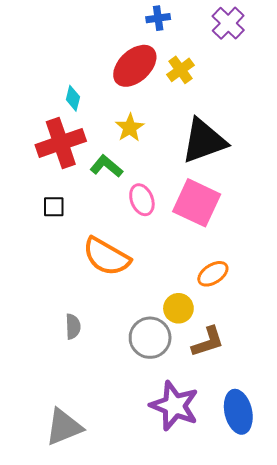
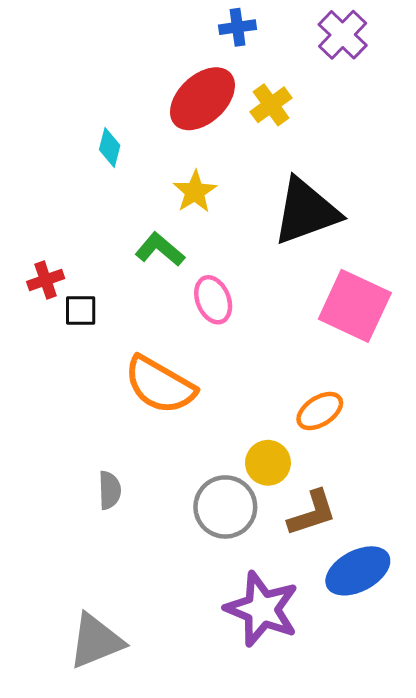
red cross: (61, 143) -> (46, 280), moved, size x0.5
pink square: (197, 203) -> (355, 306), moved
blue ellipse: (238, 412) -> (358, 571), moved, turned 75

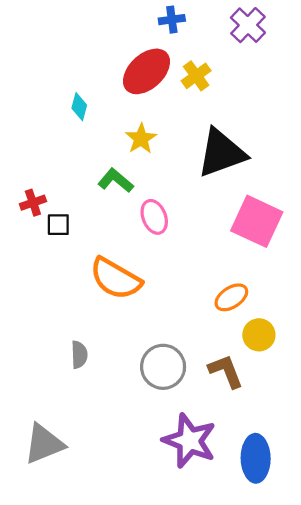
yellow circle: (268, 463) -> (259, 335), moved
brown L-shape: (312, 513) -> (226, 371), turned -93
blue ellipse: (358, 571) -> (256, 458), moved, turned -63
gray triangle: (96, 641) -> (44, 444), moved

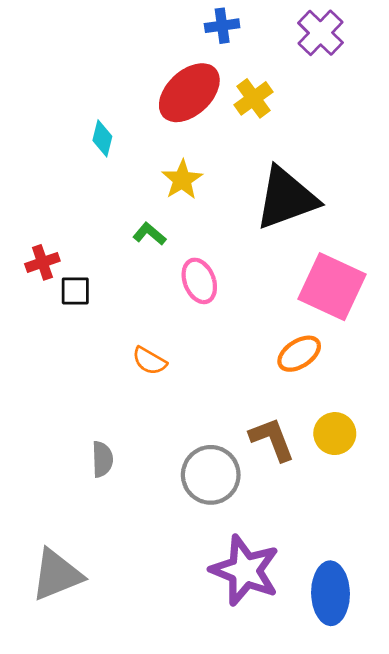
green L-shape: (116, 181) -> (149, 234), size x0.7
orange semicircle: (116, 279) -> (149, 361), size x0.5
orange ellipse: (231, 297) -> (299, 354), moved
brown L-shape: (226, 371) -> (272, 439), moved

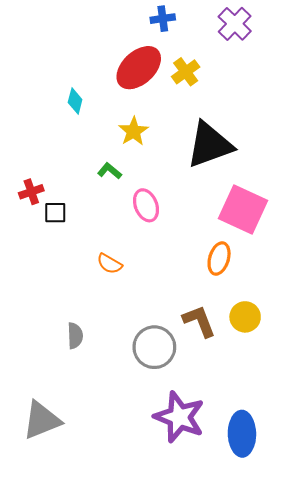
orange ellipse: (299, 354) -> (219, 259), turned -40

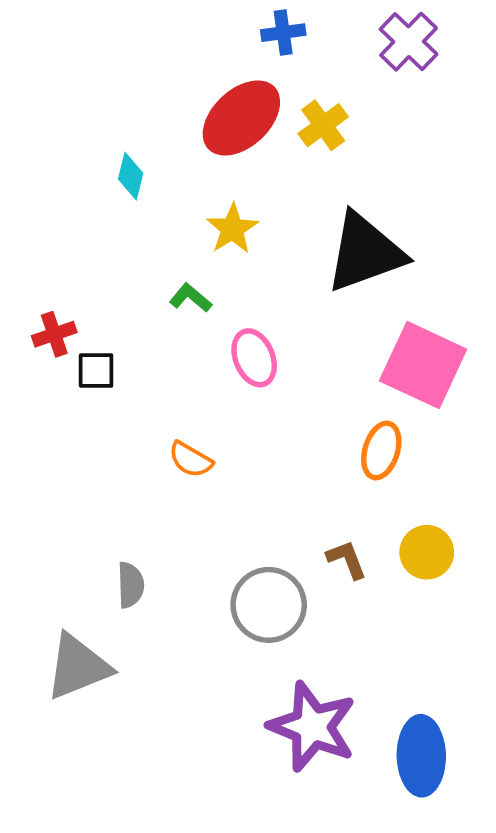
brown L-shape: (199, 321) -> (347, 559), size x0.7
gray triangle: (42, 420) -> (78, 667), moved

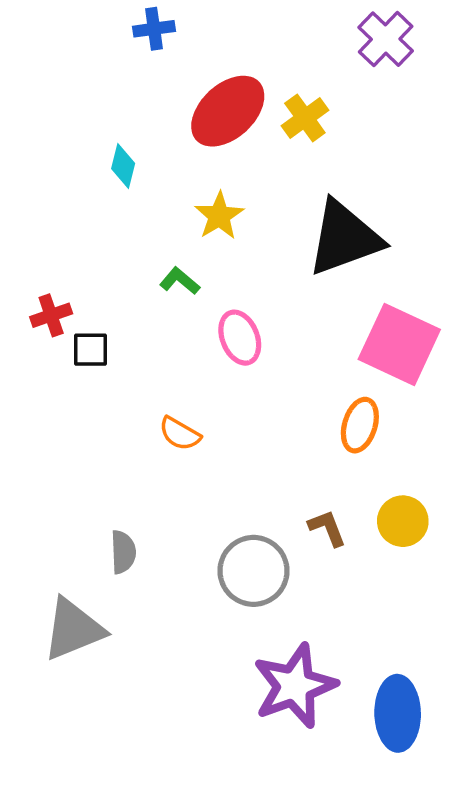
blue cross: (283, 33) -> (154, 29), moved
purple star: (312, 727) -> (295, 686), turned 30

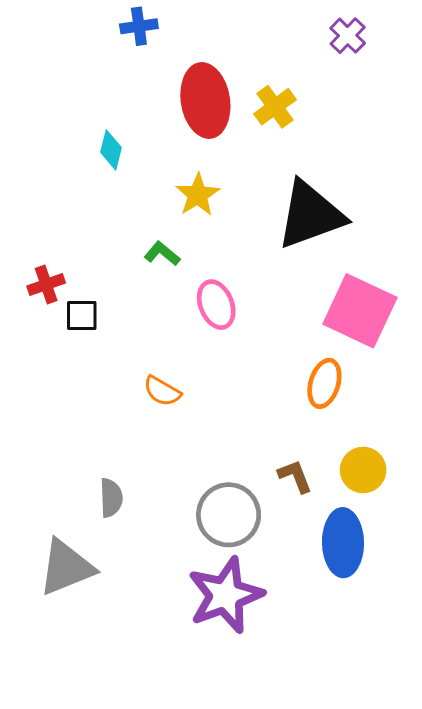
purple cross: (386, 39) -> (348, 36), size x0.7
red ellipse: (228, 111) -> (205, 100), turned -56
purple star: (295, 686) -> (225, 595), moved
blue ellipse: (398, 713) -> (343, 543), moved

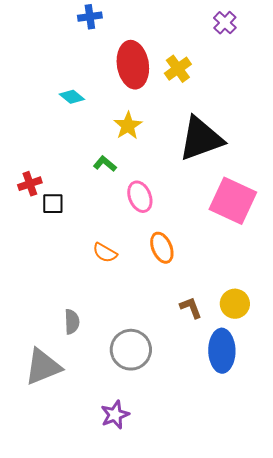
cyan diamond: (111, 150) -> (72, 97), turned -65
orange ellipse: (324, 383) -> (162, 248), moved, turned -40
gray circle: (229, 515) -> (131, 350), moved
purple star: (225, 595) -> (115, 415), moved, size x0.6

